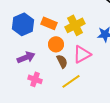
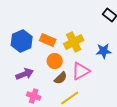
brown semicircle: (62, 61) -> (61, 78), turned 72

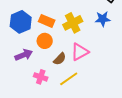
blue star: (104, 51) -> (103, 19), moved
orange circle: (55, 61) -> (45, 41), moved
pink cross: (34, 96) -> (41, 77), moved

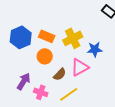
blue star: (103, 19) -> (95, 49), moved
purple arrow: (24, 55) -> (24, 81), moved, turned -36

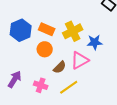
purple arrow: (24, 81) -> (15, 79), moved

